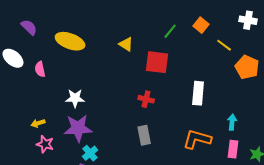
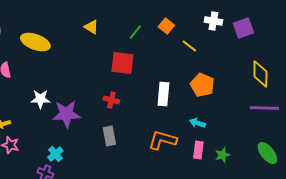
yellow triangle: (126, 44) -> (91, 27), moved
orange pentagon: (247, 67) -> (202, 85), moved
cyan arrow: (232, 122) -> (197, 123), turned -77
purple star: (78, 128) -> (66, 114), moved

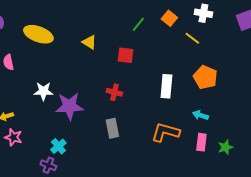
white cross: (213, 21) -> (203, 13), moved
yellow triangle: (91, 27) -> (89, 42), moved
red square: (122, 63) -> (125, 55), size x0.7

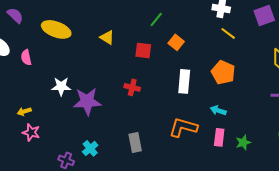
orange square: (169, 18) -> (176, 42), moved
yellow line: (192, 38) -> (228, 33), moved
gray rectangle: (112, 128) -> (135, 142), moved
cyan cross: (58, 146) -> (90, 148), moved

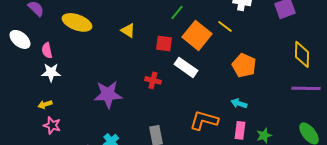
yellow line: (228, 33) -> (225, 26), moved
orange square: (176, 42) -> (197, 35), size x1.8
white rectangle: (184, 81) -> (186, 67), moved, turned -60
white star: (61, 86) -> (51, 72), moved

